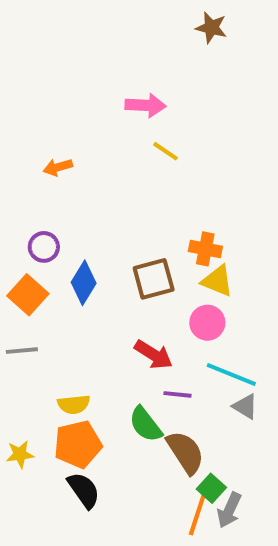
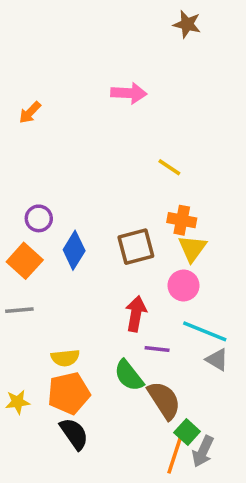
yellow line: (165, 151) -> (169, 167), moved
orange arrow: (58, 167) -> (30, 113), moved, turned -30
yellow triangle: (217, 281) -> (192, 248), turned 44
red arrow: (154, 355) -> (136, 314), turned -112

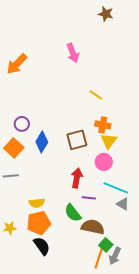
pink arrow: (129, 93) -> (73, 53), turned 66
orange arrow: (30, 113) -> (17, 64), size x1.6
brown semicircle: (164, 400) -> (93, 227), turned -45

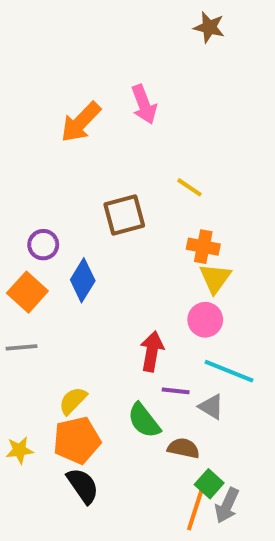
orange arrow: (17, 64) -> (81, 122), moved
brown square: (77, 140) -> (124, 215), moved
yellow semicircle: (37, 203) -> (73, 401), turned 140
gray triangle: (123, 204) -> (211, 407), moved
brown semicircle: (93, 227) -> (183, 448), size x0.7

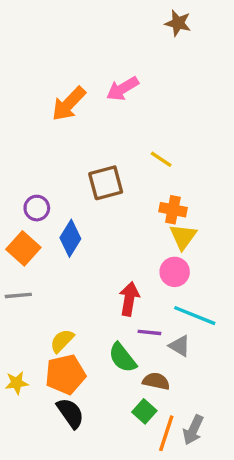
pink arrow: (144, 104) -> (123, 89), turned 80
green square: (209, 484) -> (144, 411), moved

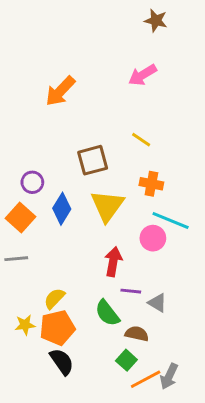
pink arrow: (123, 89) -> (143, 75), moved
yellow triangle: (183, 237) -> (107, 206), moved, size x1.4
cyan line: (195, 316) -> (171, 220), moved
yellow star: (17, 383) -> (25, 325), moved
orange line: (166, 433) -> (146, 379), turned 44

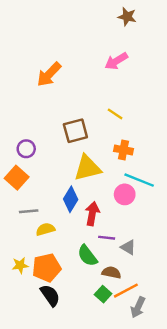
yellow triangle: (107, 206) -> (87, 168), turned 40
blue diamond: (62, 209) -> (71, 199), moved
gray line: (16, 259) -> (29, 211), moved
yellow semicircle: (54, 298) -> (45, 229), moved, turned 30
orange line: (146, 379) -> (126, 291), moved

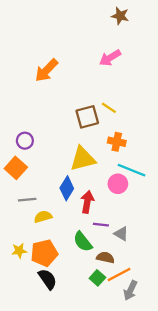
brown square: (75, 131) -> (87, 117), moved

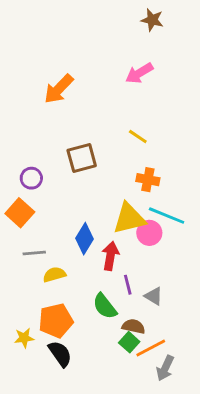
brown square: (87, 117) -> (82, 158), moved
yellow triangle: (83, 159) -> (129, 218), moved
purple line: (101, 225) -> (128, 285), turned 70
yellow star: (19, 251) -> (24, 338), moved
green square: (97, 278) -> (129, 342), moved

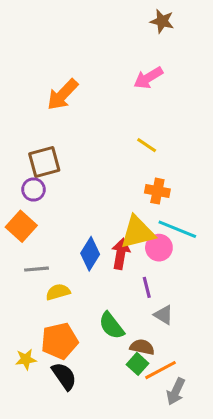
brown square: (82, 158) -> (44, 162), moved
red arrow: (110, 256) -> (121, 254), moved
purple line: (128, 285) -> (147, 287), moved

